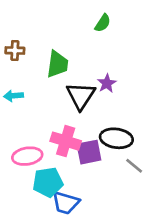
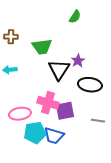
green trapezoid: (57, 64) -> (42, 47), turned 75
black ellipse: (116, 138) -> (90, 85), moved
gray line: (134, 166) -> (98, 121), turned -32
blue trapezoid: (66, 203) -> (54, 136), moved

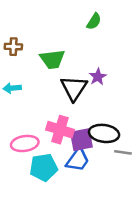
black ellipse: (90, 85) -> (104, 133), moved
blue trapezoid: (54, 136) -> (78, 160), moved, turned -70

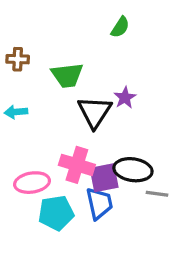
blue trapezoid: (78, 160) -> (99, 203), turned -48

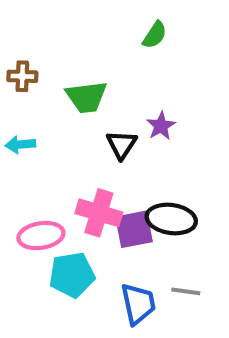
black triangle: (95, 112) -> (122, 145), size x0.7
gray line: (157, 194) -> (186, 291), moved
blue trapezoid: (99, 203) -> (138, 304), moved

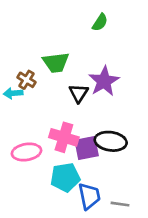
brown cross: (22, 76) -> (26, 80), moved, turned 30
purple star: (161, 126) -> (104, 81), size x1.6
cyan pentagon: (72, 275) -> (65, 177), moved
gray line: (186, 291) -> (120, 204), moved

